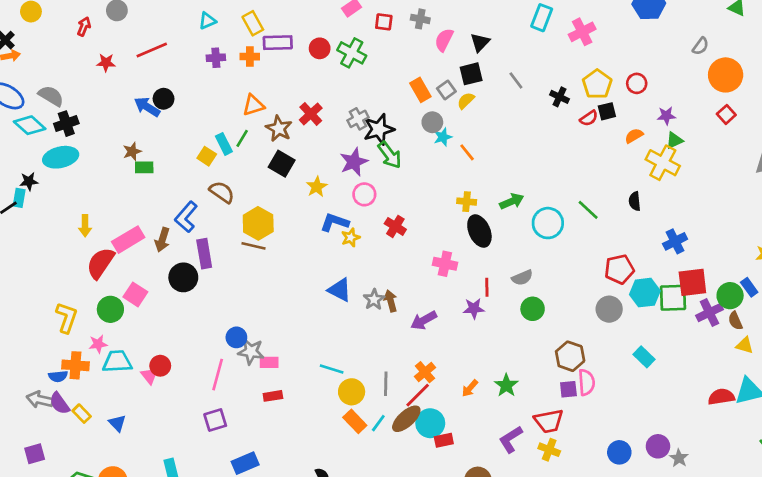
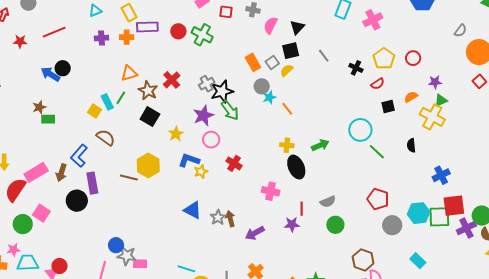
black square: (607, 111) -> (388, 106), moved
yellow hexagon: (258, 223) -> (148, 165), moved
cyan circle: (548, 223) -> (360, 130), moved
red pentagon: (619, 269) -> (378, 199), moved, turned 30

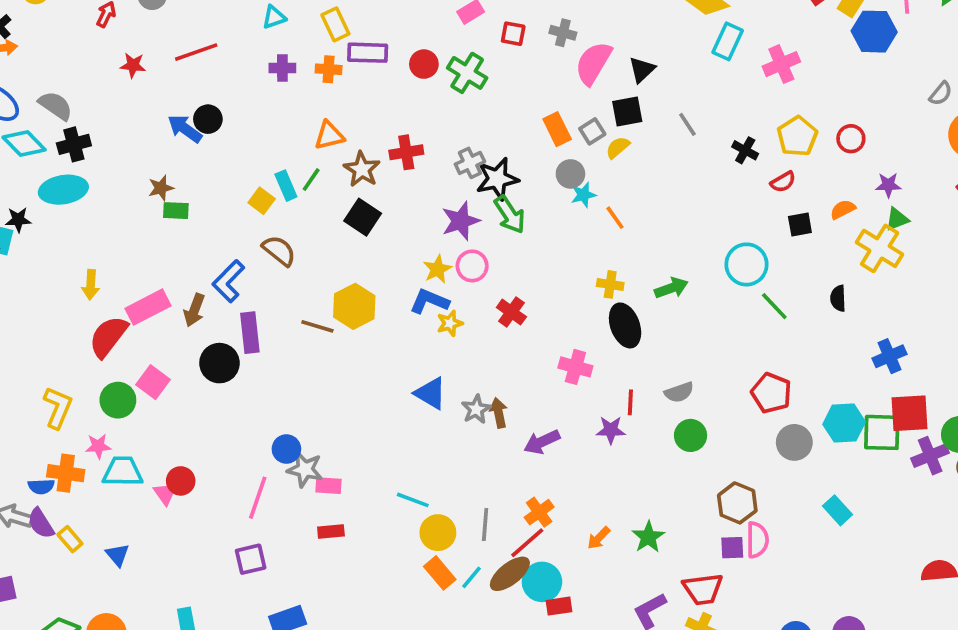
pink semicircle: (271, 25) -> (593, 63), size x1.4
red cross: (172, 80) -> (406, 152), turned 30
yellow star: (176, 134) -> (437, 269), moved

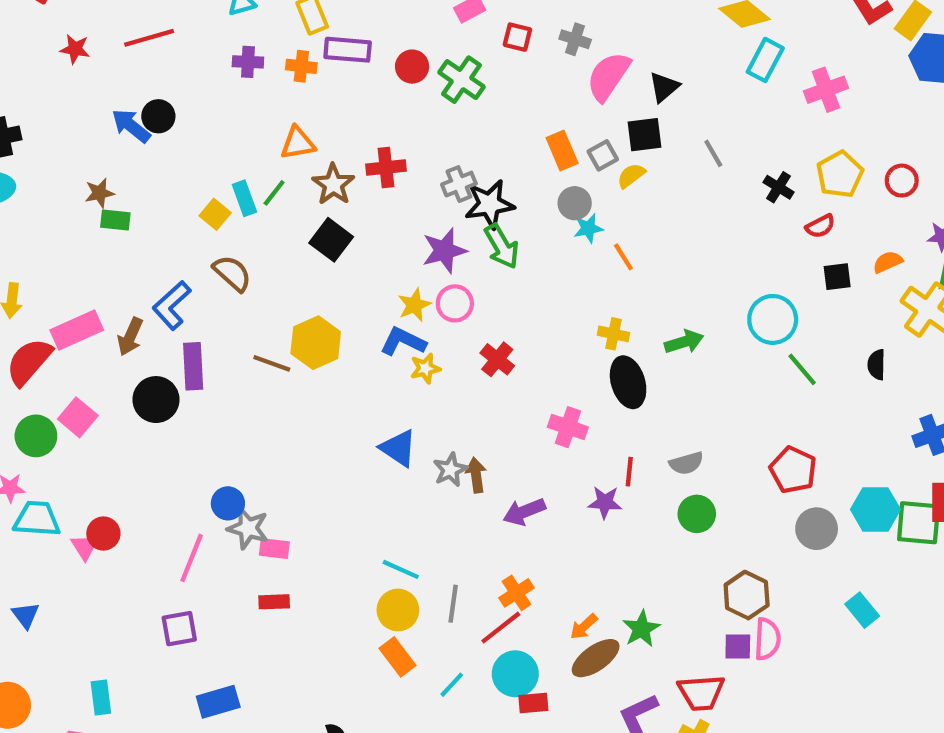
cyan line: (413, 500) -> (401, 569), moved
brown ellipse: (510, 574) -> (596, 658), moved
cyan line: (472, 577) -> (452, 685), moved

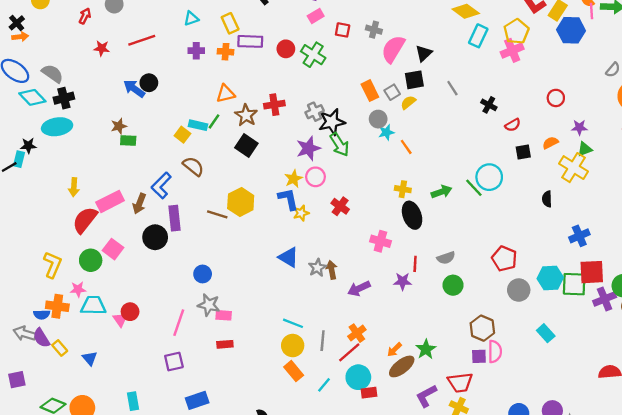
yellow pentagon: (840, 174) -> (516, 31), moved
cyan rectangle: (244, 198) -> (198, 125), turned -54
blue L-shape: (403, 342) -> (288, 199), turned 55
green line: (802, 369) -> (474, 188), moved
blue circle: (228, 503) -> (203, 274), moved

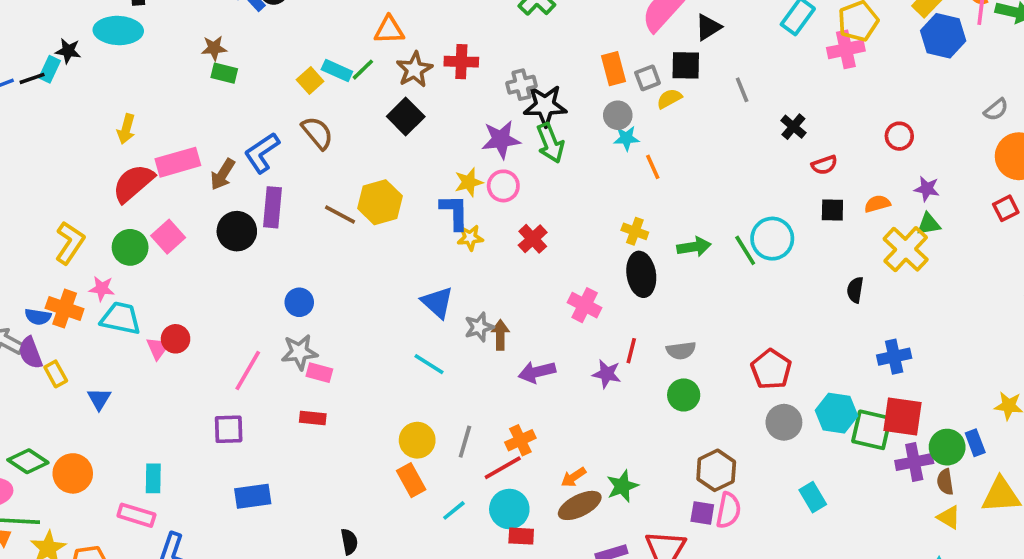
gray star: (209, 305) -> (299, 352), turned -30
cyan line: (293, 323) -> (429, 364), moved

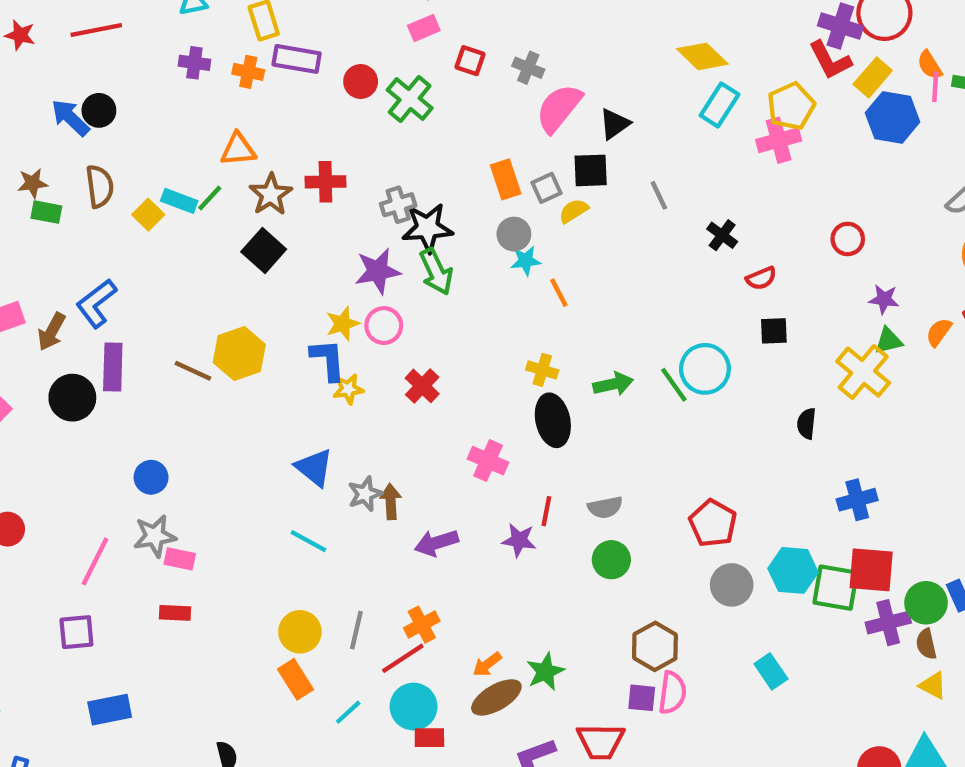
brown semicircle: (317, 133) -> (100, 186), moved, turned 36
orange semicircle: (877, 204) -> (939, 332), moved, turned -35

